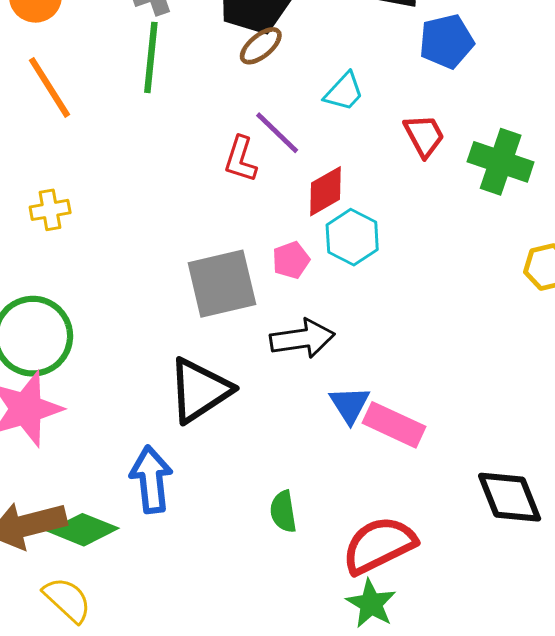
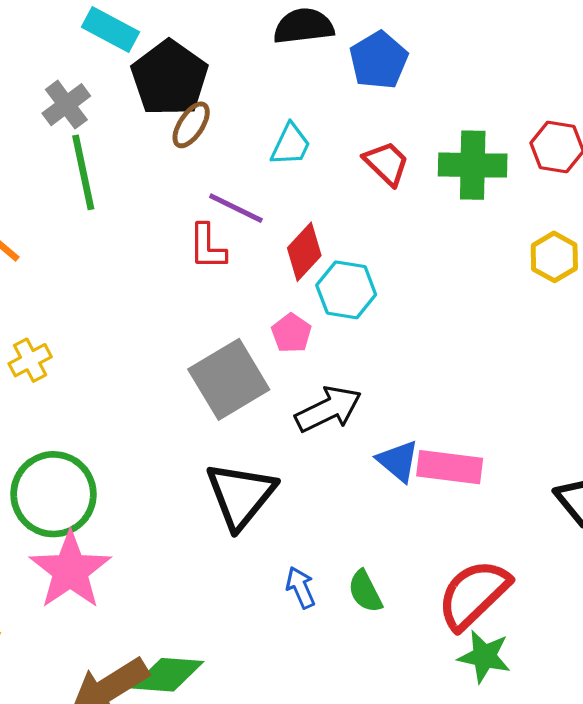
blue arrow: (151, 479) -> (301, 587), moved, size x0.6

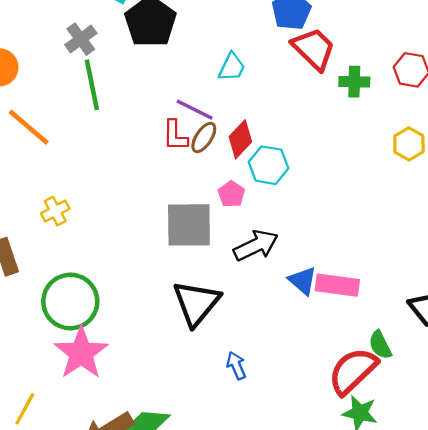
brown ellipse: (191, 125) -> (204, 137), moved
red trapezoid: (386, 163) -> (314, 49), moved, size x1.4
green cross: (473, 165) -> (354, 82), size x0.7
gray square: (229, 379) -> (189, 225), turned 30
green semicircle: (365, 591) -> (380, 345), moved

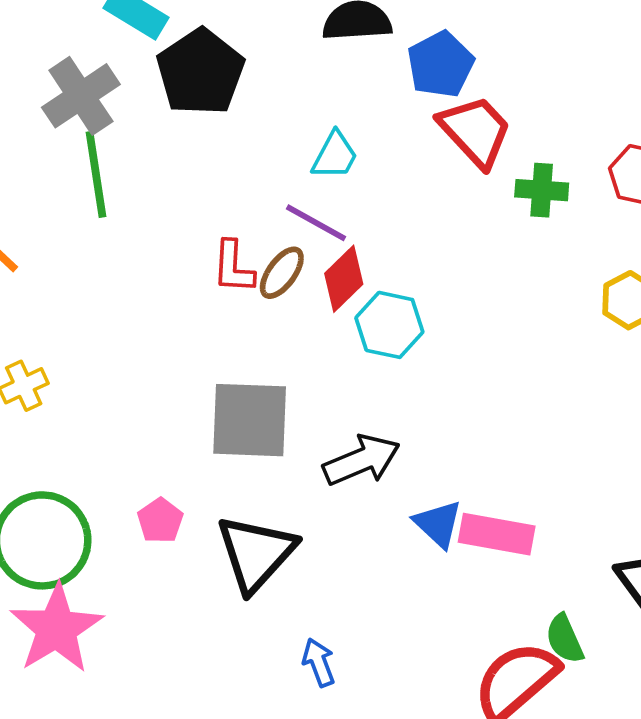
gray cross: (81, 39) -> (81, 96), size x1.4
purple line: (195, 110) -> (316, 223), moved
pink pentagon: (231, 194) -> (160, 521), moved

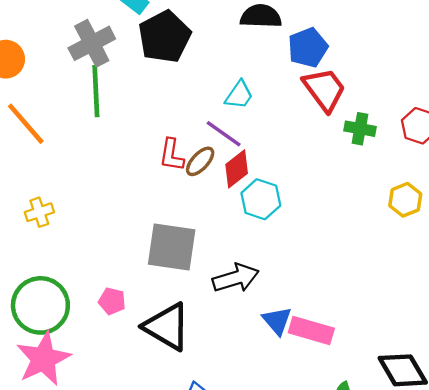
pink pentagon: (160, 521) -> (112, 301), turned -30
black triangle: (256, 553) -> (167, 327), turned -48

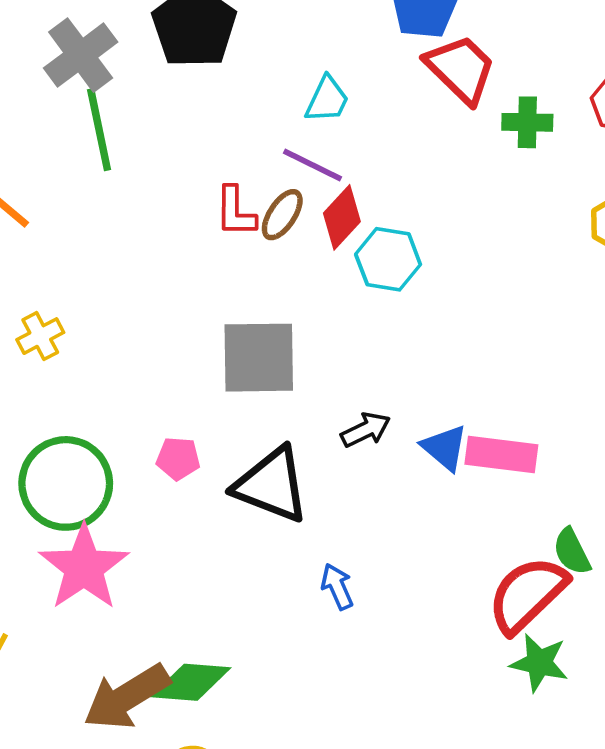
black arrow: (236, 278) -> (366, 430), moved, size x0.7

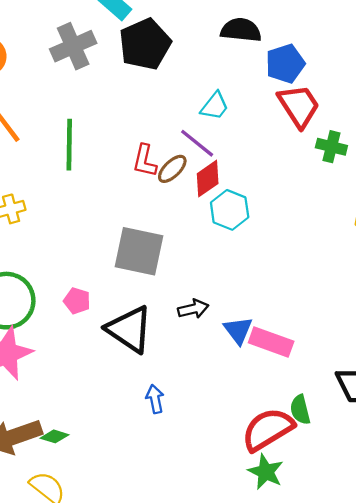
green line: (99, 130) -> (69, 145), moved
green diamond: (191, 682) -> (54, 436), size x0.6

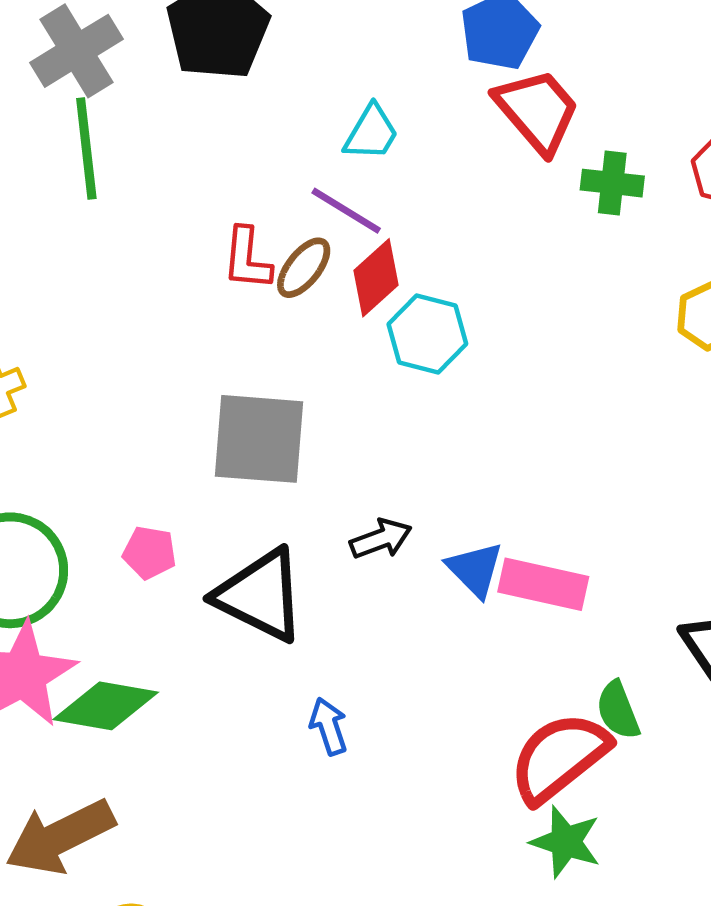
green line: (69, 145) -> (86, 148), moved
green diamond: (54, 436) -> (106, 706), moved, size x1.8

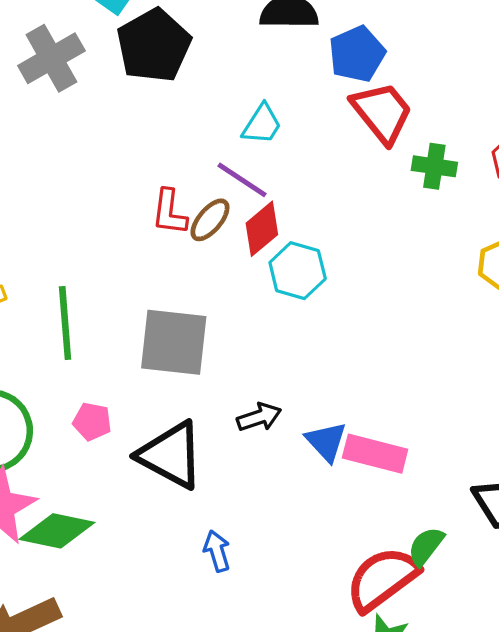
green line: (86, 148) -> (65, 323), moved
green semicircle: (618, 710) -> (426, 546), turned 57

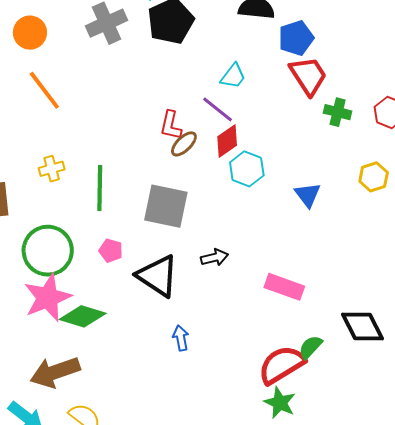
brown ellipse: (210, 220) -> (184, 144), moved
blue triangle: (326, 441) -> (308, 195), moved

